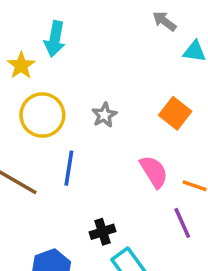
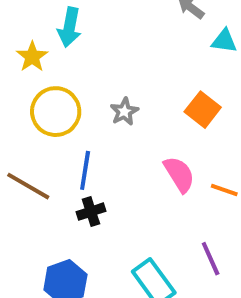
purple line: (182, 223) -> (211, 259), moved
black cross: (103, 232) -> (91, 212), moved

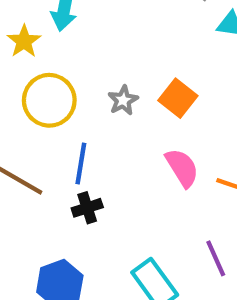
orange square: (203, 110) -> (178, 98), moved

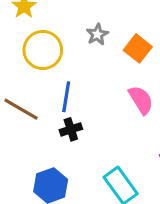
gray star: (123, 100) -> (97, 34), moved

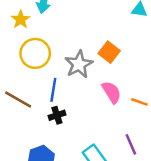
gray star: (97, 34) -> (79, 64), moved, size x1.6

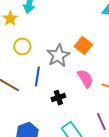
yellow circle: (35, 53) -> (22, 47), size x0.7
black cross: (57, 115) -> (58, 98), moved

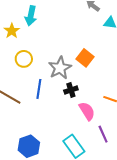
pink semicircle: (85, 79) -> (87, 111), moved
black cross: (58, 98) -> (71, 90), moved

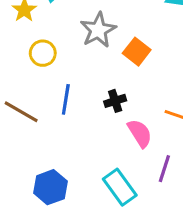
gray star: (60, 68) -> (98, 30), moved
purple line: (103, 134) -> (164, 169), turned 42

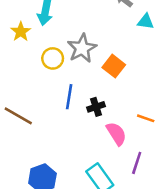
yellow circle: (43, 53) -> (53, 58), moved
blue line: (66, 99) -> (69, 97), moved

